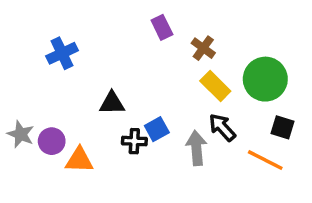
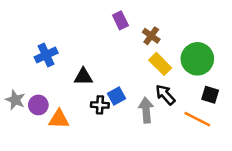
blue cross: (62, 53) -> (46, 55), moved

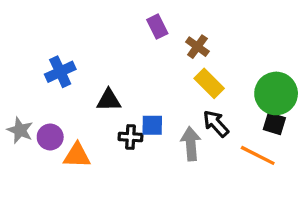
green circle: (197, 59) -> (276, 93), moved
blue square: (117, 96) -> (152, 125), turned 30

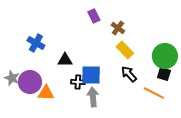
blue cross: (60, 72) -> (36, 43), turned -36
blue square: (152, 125) -> (91, 75), size x1.5
purple circle: (50, 137) -> (30, 82), size x1.5
gray arrow: (191, 144) -> (93, 97), moved

